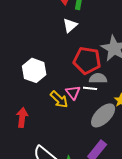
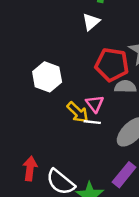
white line: (90, 88) -> (92, 122), moved
red arrow: (22, 117) -> (30, 169), moved

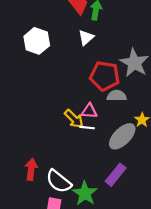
white hexagon: (47, 77) -> (37, 41), moved
pink triangle: (95, 104) -> (89, 111), turned -49

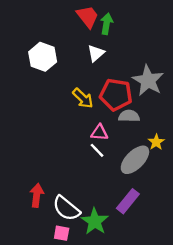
yellow arrow: (74, 119) -> (83, 98), moved
white line: (87, 128) -> (97, 150), turned 40

